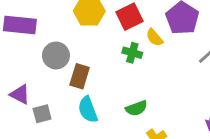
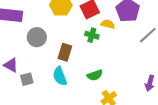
yellow semicircle: (154, 37) -> (108, 24), turned 144
brown rectangle: (80, 76) -> (65, 52), moved

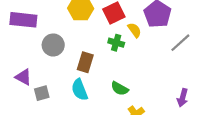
yellow semicircle: (108, 24) -> (134, 30), turned 40
green semicircle: (95, 75) -> (120, 89), turned 49

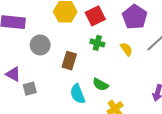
yellow semicircle: (134, 30) -> (126, 49), moved
cyan semicircle: (80, 90) -> (78, 94), moved

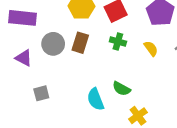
brown rectangle: (69, 61) -> (80, 43), moved
purple triangle: (13, 74) -> (24, 58), moved

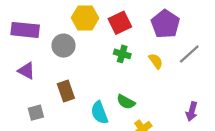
brown rectangle: (80, 43) -> (66, 91), moved, turned -36
gray circle: (53, 44) -> (63, 46), moved
gray square: (41, 93) -> (36, 113), moved

